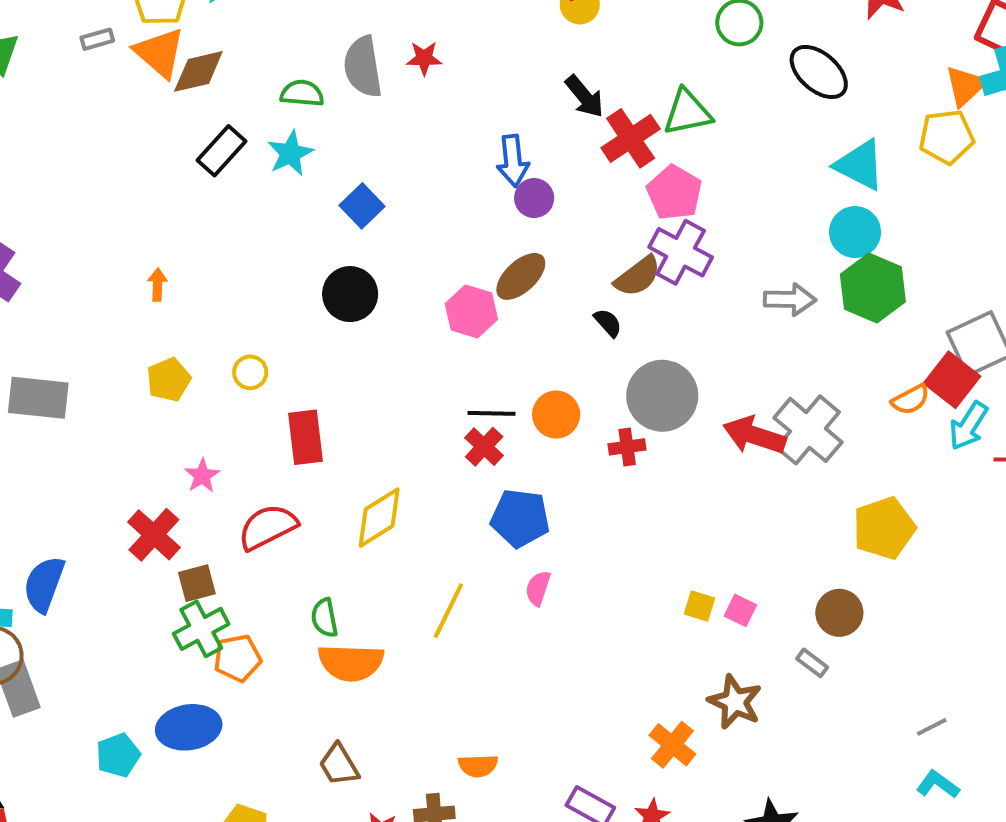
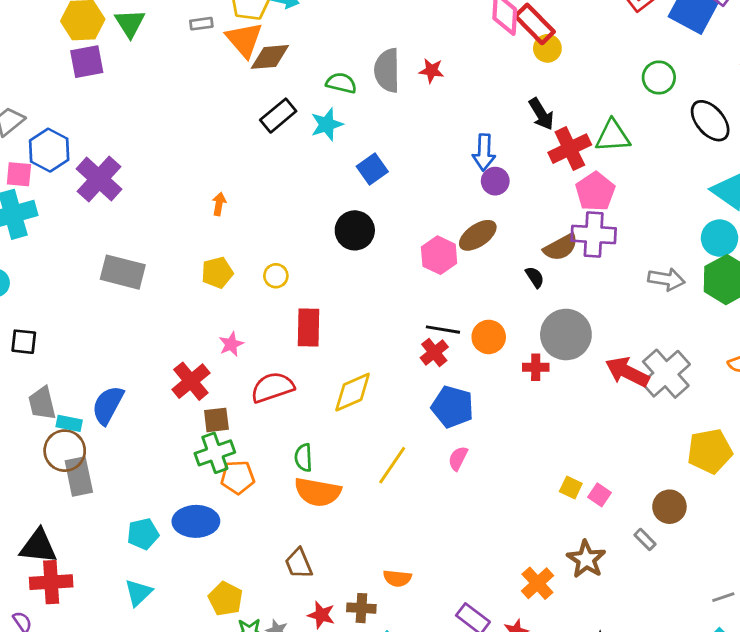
purple cross: (681, 252) -> (594, 235), turned -33

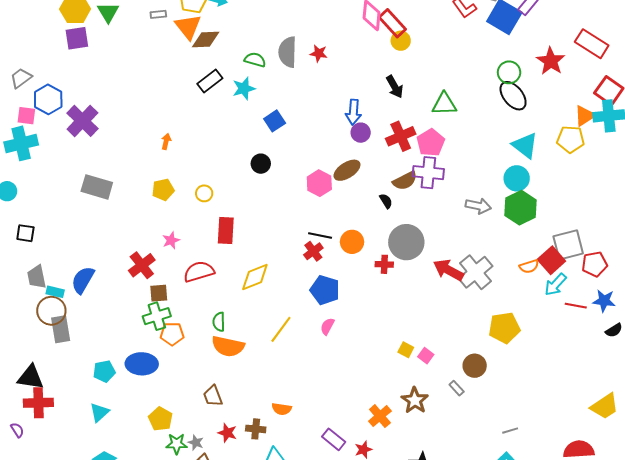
green circle: (659, 78) -> (509, 72), moved
red cross: (570, 149) -> (401, 136), moved
black circle: (355, 230) -> (261, 164), size x0.7

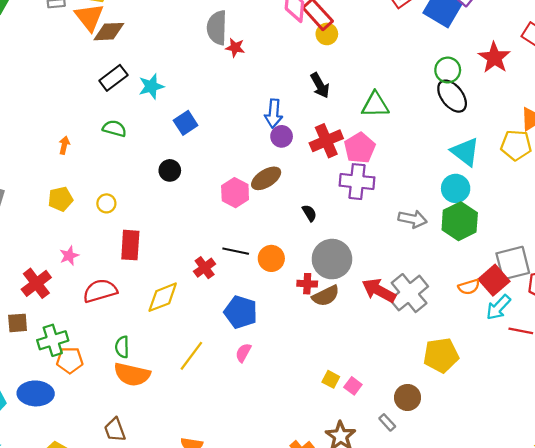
gray semicircle: (288, 52) -> (217, 28), moved
green semicircle: (255, 60) -> (114, 128), moved
brown semicircle: (405, 181) -> (326, 296), moved
red cross: (313, 251) -> (205, 268), moved
brown square: (159, 293) -> (18, 323), moved

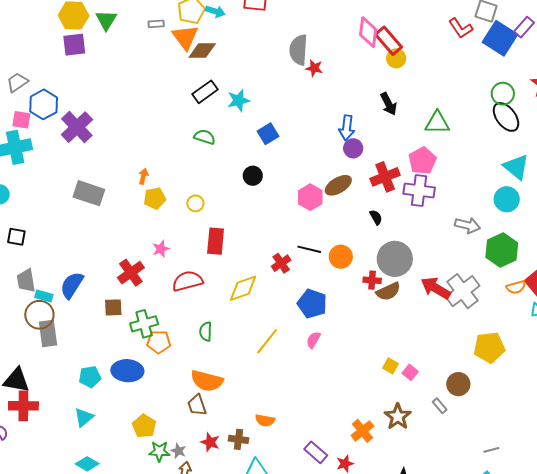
red cross: (326, 141) -> (385, 177), moved
orange arrow: (64, 145) -> (143, 176), moved
green hexagon: (460, 221) -> (502, 250), moved
orange semicircle: (132, 374) -> (207, 381), moved

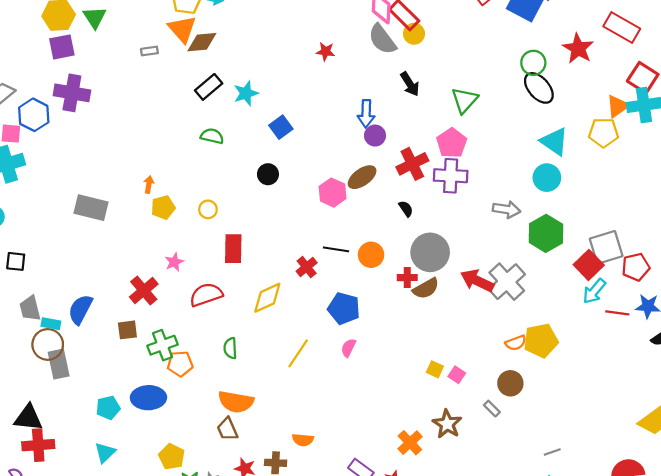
gray rectangle: (156, 24) -> (149, 51), moved
gray semicircle: (299, 50) -> (382, 39), moved, turned -36
green triangle: (437, 123) -> (465, 100), turned -44
purple cross: (77, 127) -> (72, 93), moved, turned -32
orange semicircle: (516, 287) -> (516, 343), moved

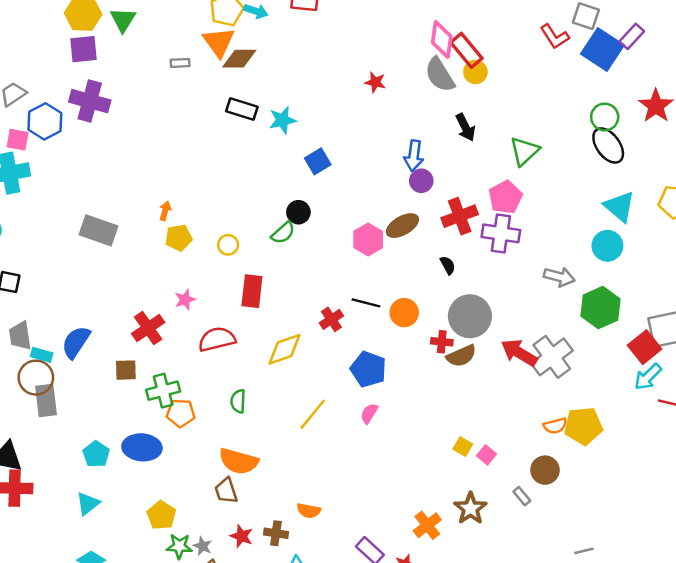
black rectangle: (209, 87) -> (242, 109), turned 52
green semicircle: (212, 136) -> (283, 233), moved, turned 120
cyan pentagon: (108, 408) -> (96, 454), turned -30

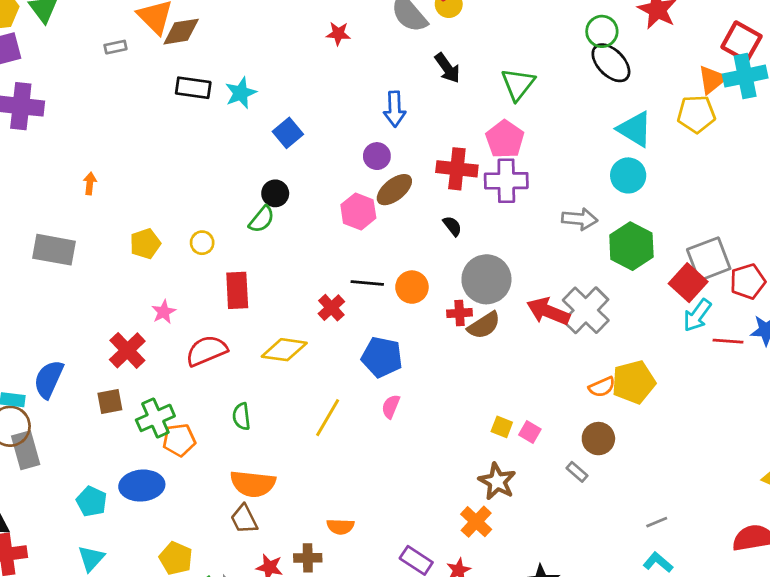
purple circle: (421, 181) -> (377, 156), moved
orange arrow: (165, 211) -> (90, 183), moved
red cross: (460, 216) -> (457, 169), turned 36
yellow diamond: (284, 349) -> (284, 350), turned 36
brown star: (470, 508) -> (497, 481), moved

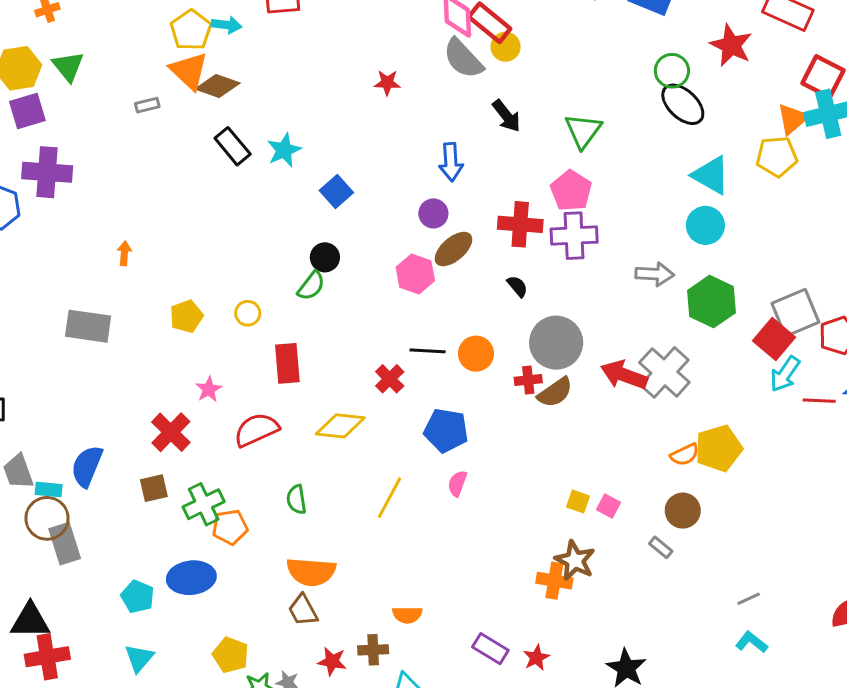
brown diamond: (181, 32) -> (218, 86), turned 30
black rectangle: (193, 88) -> (233, 146), turned 44
orange cross: (476, 522) -> (554, 581), moved, turned -32

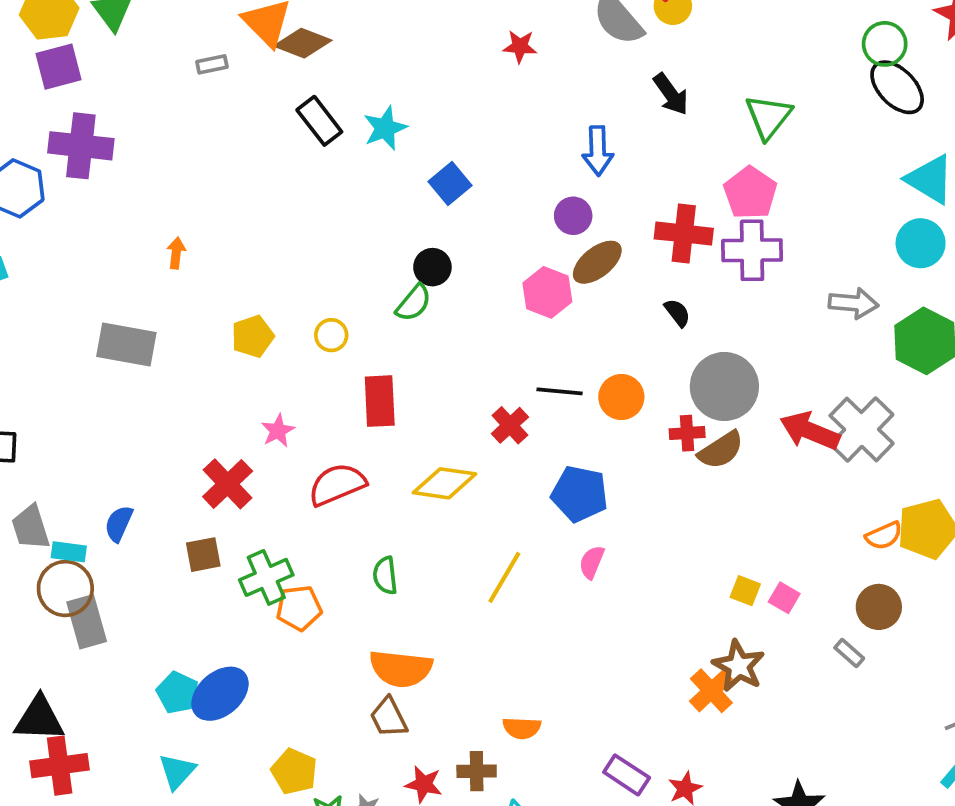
blue semicircle: (87, 466) -> (119, 524), size x0.7
blue ellipse: (191, 578) -> (220, 694), moved, turned -36
orange cross: (554, 581) -> (711, 691), turned 36

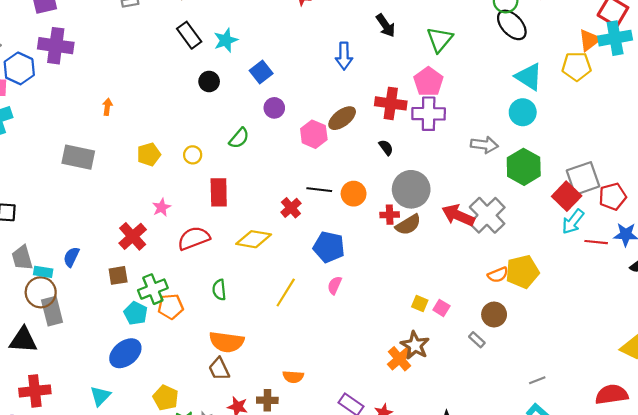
purple circle: (573, 216) -> (274, 108), moved
black circle: (432, 267) -> (209, 81), moved
cyan pentagon: (178, 693) -> (136, 313), moved
black triangle: (39, 719) -> (23, 340), moved

